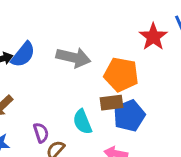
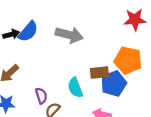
red star: (153, 37) -> (135, 20), turned 30
orange pentagon: (121, 75) -> (128, 60), moved

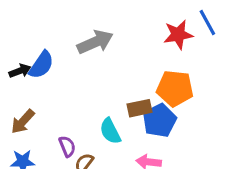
gray arrow: (69, 35) -> (95, 42), moved, turned -32

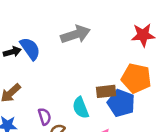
blue semicircle: (41, 65) -> (30, 49), turned -75
blue pentagon: (159, 121) -> (121, 103), turned -30

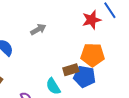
gray arrow: (75, 34) -> (38, 29), size x0.7

